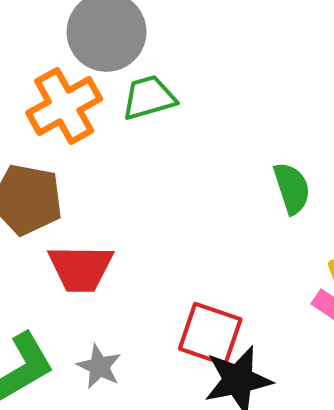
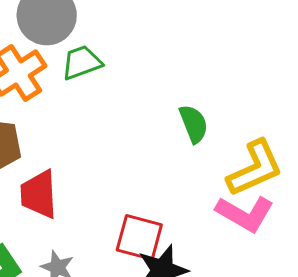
red trapezoid: (81, 268) -> (39, 194), turned 90

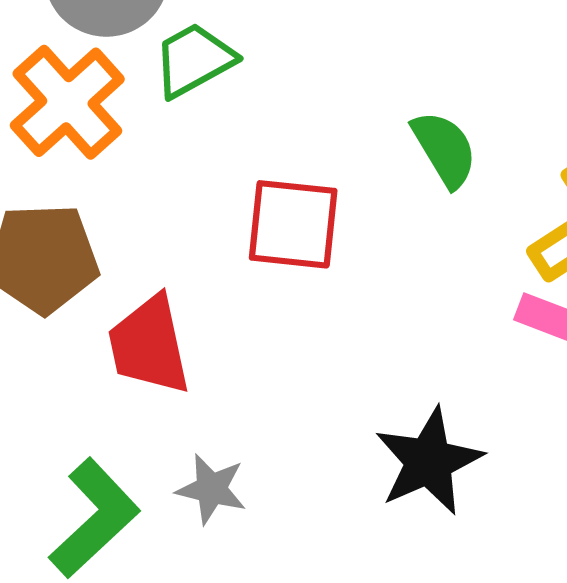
red square: (139, 237) -> (293, 224), moved

